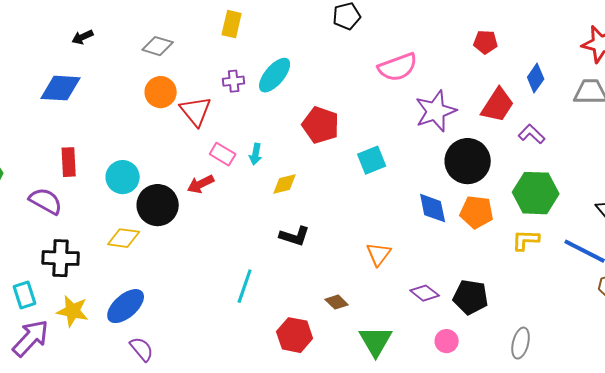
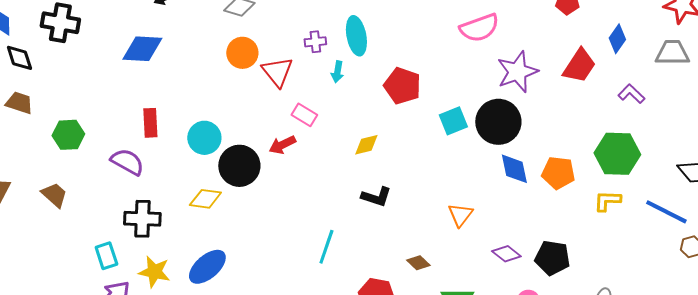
cyan ellipse: (275, 75) -> (356, 36), turned -51
purple L-shape: (532, 134) -> (631, 94), moved
cyan arrow: (256, 154) -> (337, 72), moved
black circle: (468, 161) -> (498, 122), moved

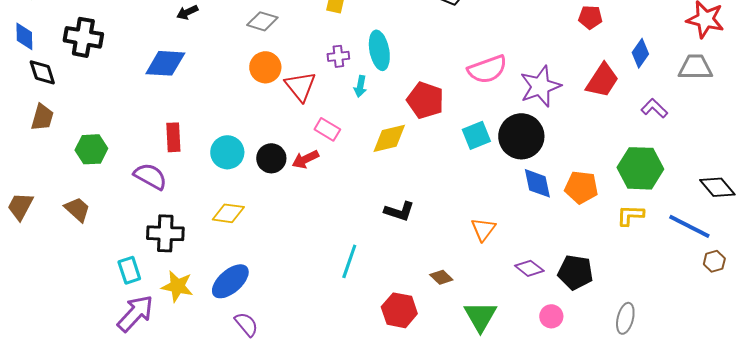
pink semicircle: (479, 28) -> (487, 69), moved
brown trapezoid: (19, 103) -> (42, 117), turned 88
yellow diamond: (366, 145) -> (389, 138), moved, size x1.4
black circle: (239, 166) -> (271, 158), moved, size x0.7

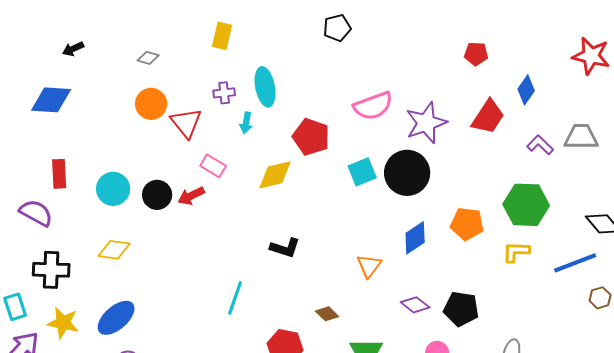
gray diamond: (262, 21) -> (148, 58), size x0.7
gray trapezoid: (695, 67) -> (581, 137), moved
blue diamond: (537, 183) -> (415, 238), moved, turned 68
blue line: (689, 226) -> (575, 263), turned -48

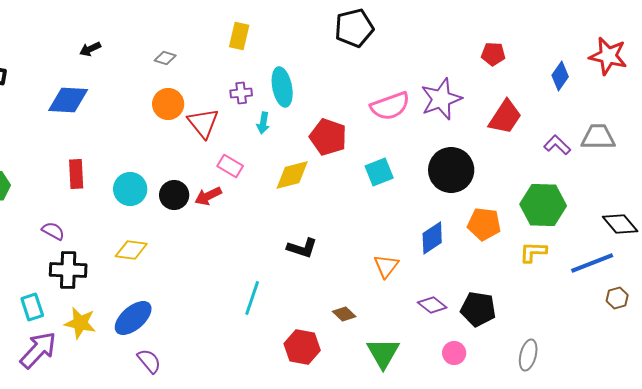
black pentagon: (337, 28) -> (354, 28), size x1.4
blue diamond: (526, 90) -> (560, 76), moved
purple star: (426, 123) -> (441, 99), moved
black circle: (407, 173) -> (451, 170), moved
purple semicircle: (36, 213) -> (53, 231), moved, size x0.7

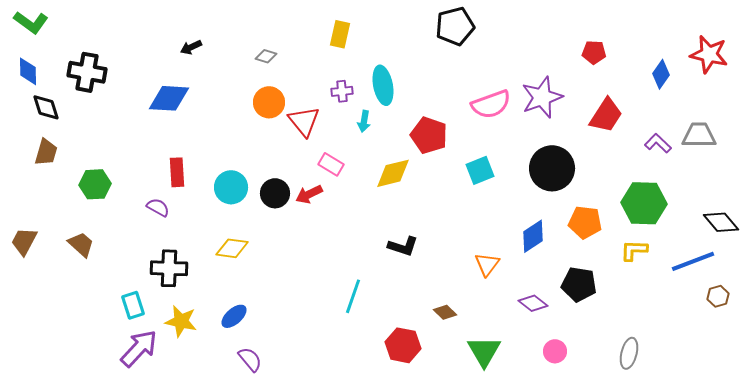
purple semicircle: (53, 231) -> (158, 207), moved
black pentagon: (478, 309) -> (579, 284), moved
blue ellipse: (133, 318) -> (234, 316), size x0.7

